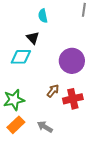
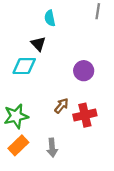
purple circle: (72, 61) -> (84, 71), size x0.7
gray arrow: (45, 127) -> (52, 148), turned -126

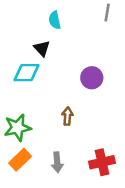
brown arrow: (62, 106) -> (67, 116), turned -35
red cross: (85, 115) -> (102, 162), moved

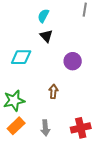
cyan semicircle: (55, 20) -> (43, 16), turned 40
black triangle: (42, 48) -> (46, 36), moved

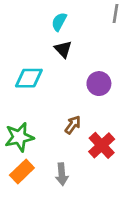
brown arrow: (53, 91) -> (73, 125), turned 32
red cross: (81, 128) -> (102, 145), moved, turned -30

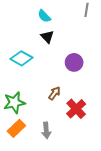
cyan semicircle: (59, 22) -> (44, 16), turned -72
cyan diamond: (29, 78) -> (22, 58), turned 30

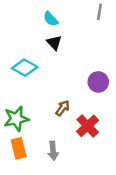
purple circle: (74, 62) -> (98, 82), moved
orange rectangle: (16, 128) -> (19, 148), turned -60

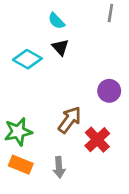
cyan diamond: (25, 68) -> (27, 59), moved
brown arrow: (63, 108) -> (70, 120), size x1.5
orange rectangle: (19, 148) -> (21, 165), turned -54

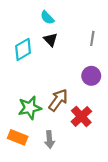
gray line: (110, 13) -> (92, 38), moved
cyan diamond: (27, 59) -> (23, 49), turned -60
green star: (18, 132) -> (30, 108), moved

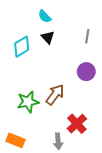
red cross: (81, 117) -> (77, 124), moved
orange rectangle: (18, 137) -> (15, 140), moved
gray arrow: (49, 140) -> (58, 141), moved

